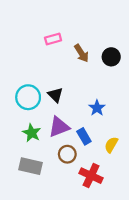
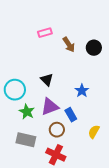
cyan circle: (28, 97) -> (15, 90), moved
yellow semicircle: (111, 145) -> (94, 132), moved
red cross: (91, 176) -> (56, 155), moved

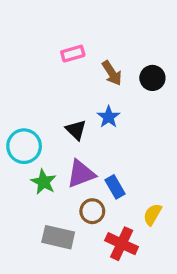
blue star: (82, 91) -> (109, 117), moved
gray rectangle: (26, 140) -> (58, 237), moved
red cross: (56, 155) -> (122, 244), moved

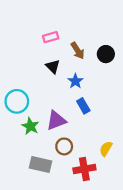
black triangle: (76, 130) -> (53, 66), moved
blue rectangle: (115, 187) -> (83, 106), moved
red cross: (122, 244) -> (84, 169), turned -35

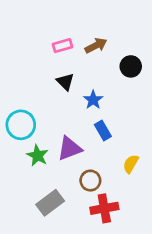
brown arrow: (78, 51) -> (96, 46), moved, turned -84
brown circle: (64, 146) -> (90, 181), moved
yellow semicircle: (106, 149) -> (131, 164), moved
gray rectangle: (40, 164) -> (50, 203), turned -50

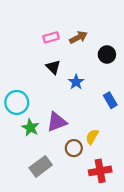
blue rectangle: (103, 130) -> (110, 100), moved
yellow semicircle: (131, 164) -> (92, 137), moved
red cross: (104, 208) -> (100, 171), moved

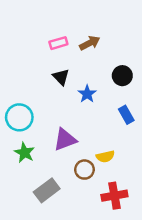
black circle: (107, 55) -> (122, 76), moved
green star: (30, 128) -> (24, 153), moved
yellow semicircle: (92, 137) -> (105, 156), turned -133

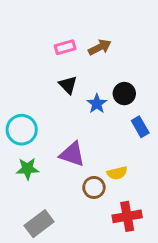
black circle: (122, 76) -> (124, 94), moved
purple triangle: (65, 140) -> (72, 154), turned 40
green star: (24, 153) -> (27, 169), turned -30
gray rectangle: (47, 190) -> (39, 224), moved

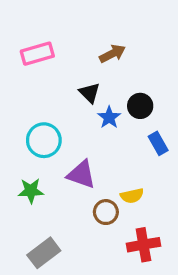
pink rectangle: (65, 47) -> (37, 54), moved, size x1.4
black triangle: (68, 85) -> (90, 93), moved
cyan circle: (22, 130) -> (44, 140), moved

